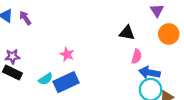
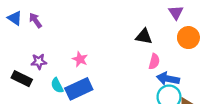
purple star: (12, 56) -> (39, 62), moved
cyan semicircle: (46, 79) -> (57, 86), turned 96

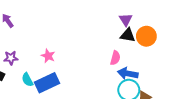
purple triangle: (176, 12) -> (126, 20), moved
black triangle: (144, 36) -> (128, 35), moved

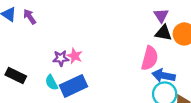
purple star: (11, 58) -> (61, 58), moved
pink semicircle: (115, 58) -> (150, 58), size x1.5

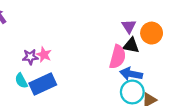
purple triangle: (161, 16) -> (129, 26), moved
black triangle: (163, 33) -> (131, 46), moved

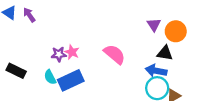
black triangle: (131, 46) -> (165, 53), moved
pink semicircle: (118, 57) -> (115, 54), moved, turned -65

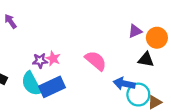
purple triangle: (154, 25) -> (135, 31), turned 40
blue arrow: (156, 71) -> (124, 84), moved
cyan semicircle: (50, 77) -> (31, 84), size x1.6

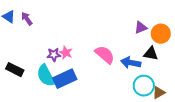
blue arrow: (124, 84) -> (131, 63), moved

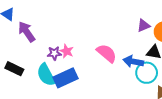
purple arrow: (27, 19) -> (27, 32), moved, size x1.5
cyan circle: (144, 86) -> (147, 73), moved

